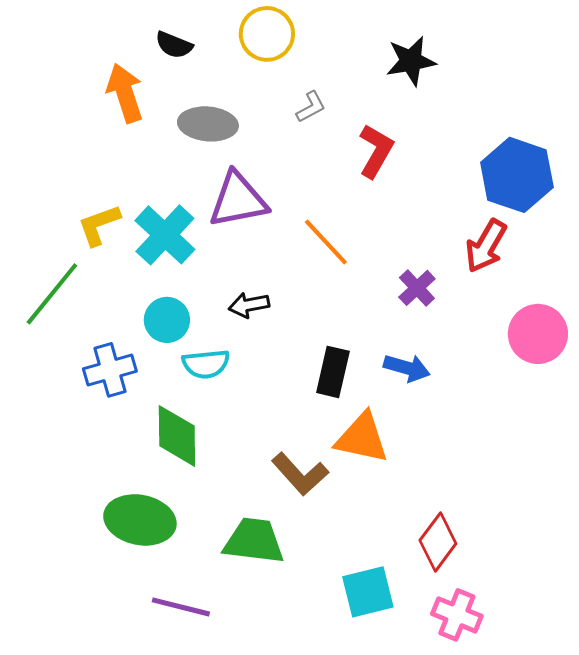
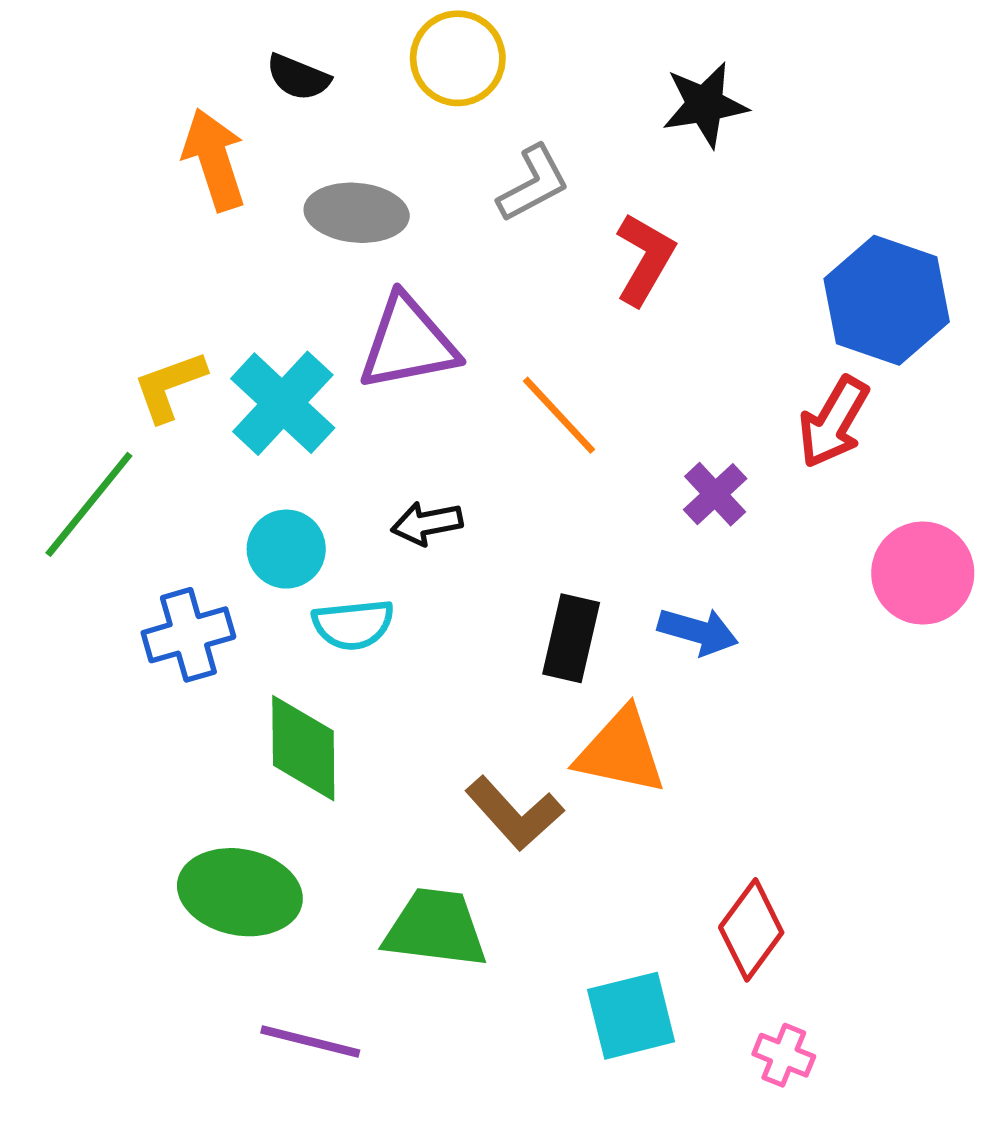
gray L-shape: (311, 107) -> (533, 184), size x1.4
pink cross: (457, 615) -> (784, 1055), size x0.7

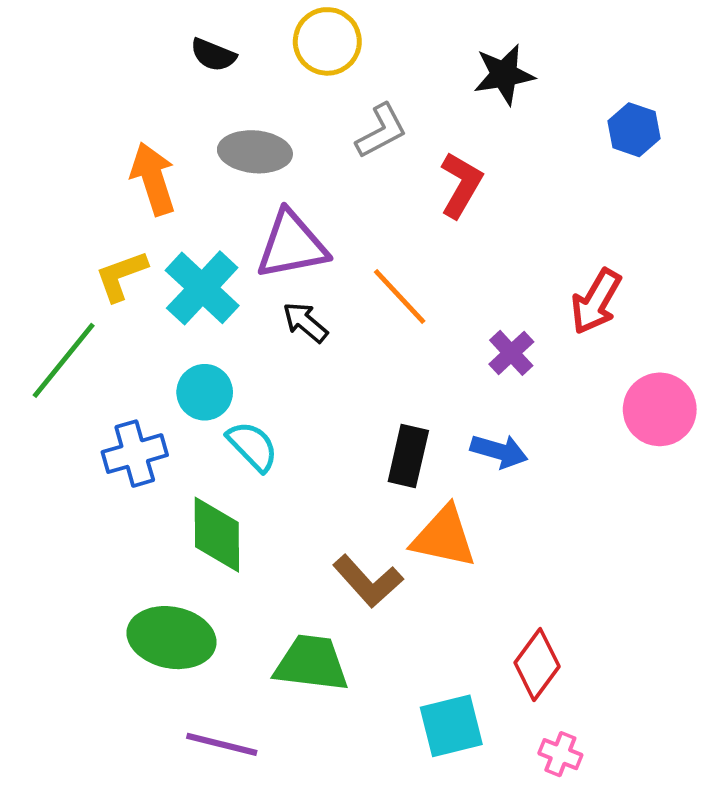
orange arrow: (214, 160) -> (153, 179), moved
blue hexagon: (887, 300) -> (634, 130), moved, size x0.6
black arrow: (427, 523) -> (305, 322), moved, turned 51
cyan semicircle: (353, 625) -> (252, 446), turned -128

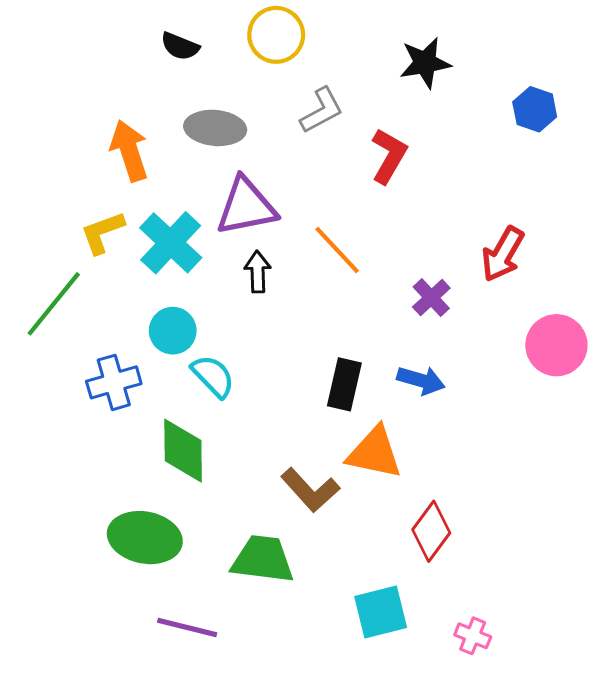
black arrow: (305, 322) -> (258, 272), turned 48
red diamond: (537, 665) -> (431, 531), moved

